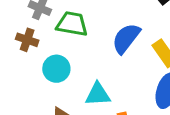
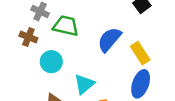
cyan triangle: (98, 94) -> (84, 84), turned -40

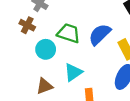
green trapezoid: (66, 26) -> (69, 33), moved

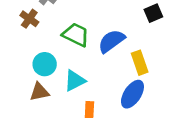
cyan circle: (46, 49) -> (45, 64), moved

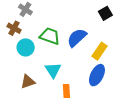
yellow rectangle: (140, 63) -> (100, 51), turned 60
cyan circle: (45, 64) -> (26, 47), moved
cyan triangle: (75, 81) -> (53, 70), turned -30

